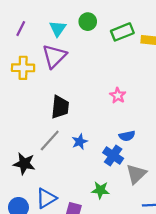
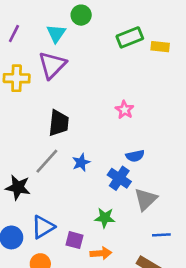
green circle: (88, 22) -> (81, 15), moved

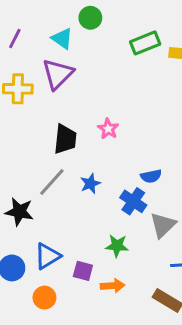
cyan triangle: (56, 33) -> (62, 38), turned -30
pink star: (125, 110) -> (108, 129), moved

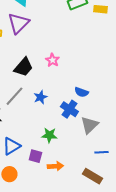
black trapezoid: (65, 139) -> (23, 67), turned 35
blue semicircle: (151, 176) -> (81, 92), turned 32
green star: (117, 246) -> (49, 135), moved

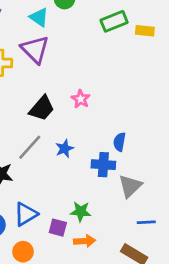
purple triangle: (18, 23) -> (35, 49), turned -30
blue semicircle: (81, 92) -> (119, 142), turned 80
blue cross: (69, 109) -> (103, 165), turned -30
green star: (49, 135) -> (81, 212), moved

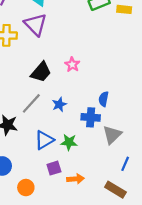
green star: (81, 212) -> (69, 142), moved
blue triangle: (26, 214) -> (44, 140), moved
blue line: (146, 222) -> (125, 164), turned -64
purple square: (58, 228) -> (54, 168), turned -32

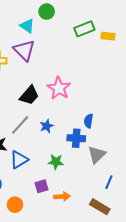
pink star: (72, 65) -> (59, 88), size x1.6
blue triangle: (44, 140) -> (19, 160), moved

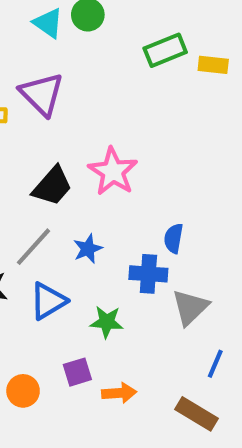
cyan triangle: (27, 26) -> (48, 23), moved
blue triangle: (19, 160) -> (48, 301), moved
orange circle: (15, 205) -> (23, 391), moved

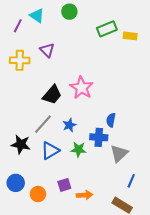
cyan triangle: (48, 23) -> (37, 16), moved
purple triangle: (42, 94) -> (47, 50), size x0.7
green star: (107, 322) -> (78, 149), moved

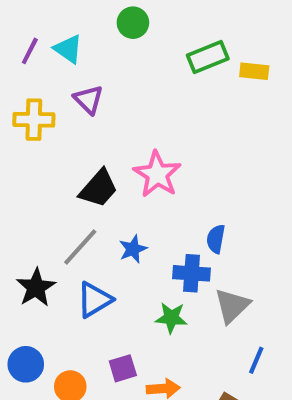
cyan triangle: (37, 16) -> (68, 49), moved
black star: (21, 144) -> (36, 287), turned 30
green star: (78, 149) -> (171, 318), moved

